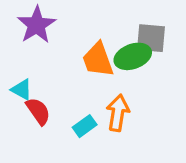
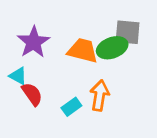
purple star: (37, 25) -> (33, 42), moved
orange trapezoid: (98, 60) -> (83, 51), turned 124

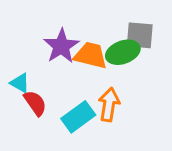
purple star: (33, 42) -> (61, 46), moved
cyan rectangle: (71, 107) -> (78, 117), size x1.5

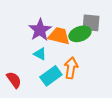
cyan triangle: (20, 83) -> (40, 54), moved
red semicircle: (35, 103) -> (14, 80), moved

